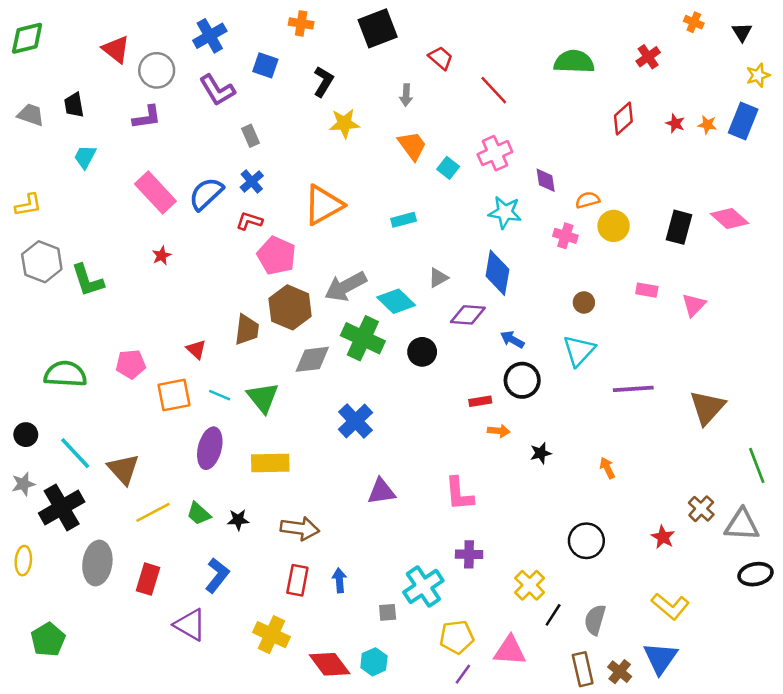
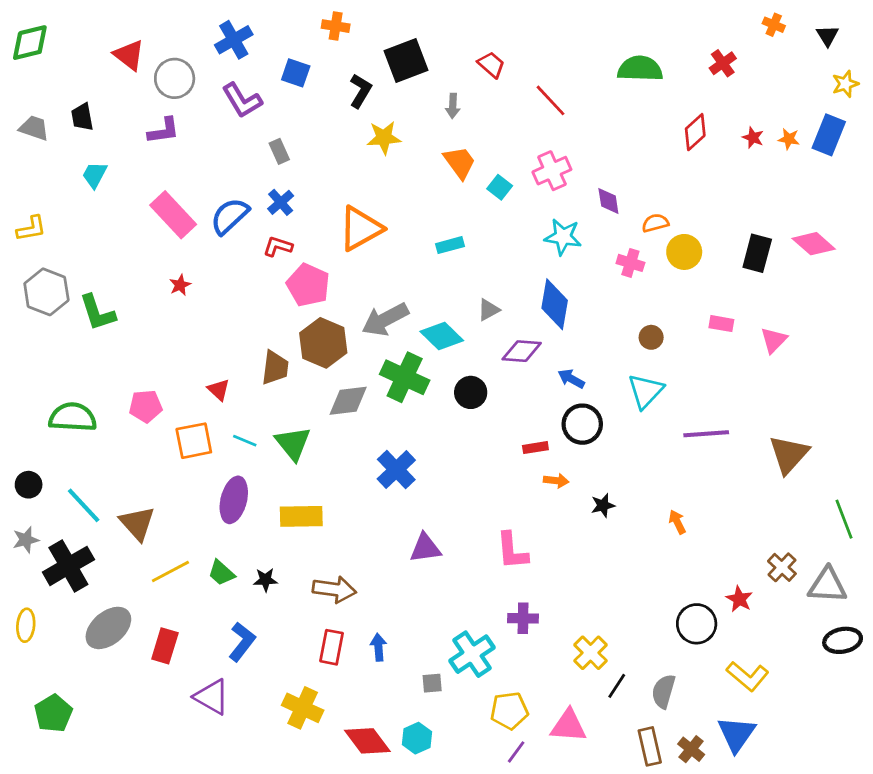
black square: (378, 28) -> (406, 60), moved
black circle: (586, 541) -> (697, 624), moved
gray ellipse: (97, 563) -> (108, 628), turned 42

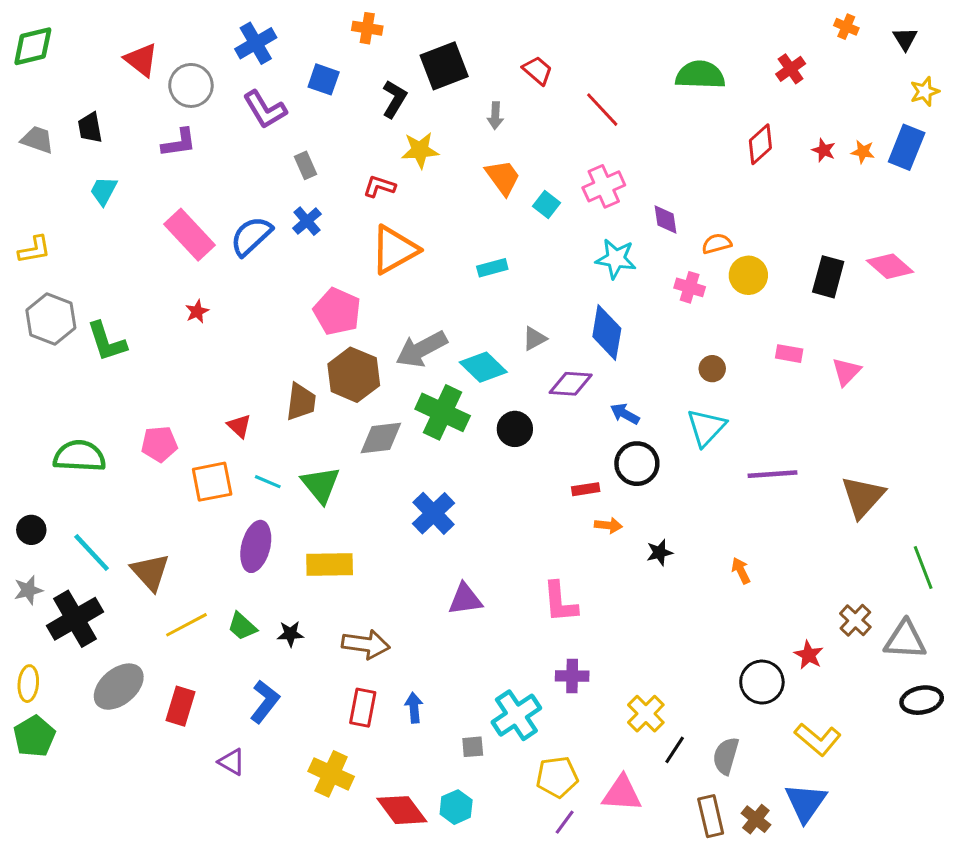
red L-shape: (278, 246) -> (379, 186), moved
purple triangle: (212, 697) -> (232, 762), size x0.7
green pentagon: (53, 713) -> (34, 736), moved

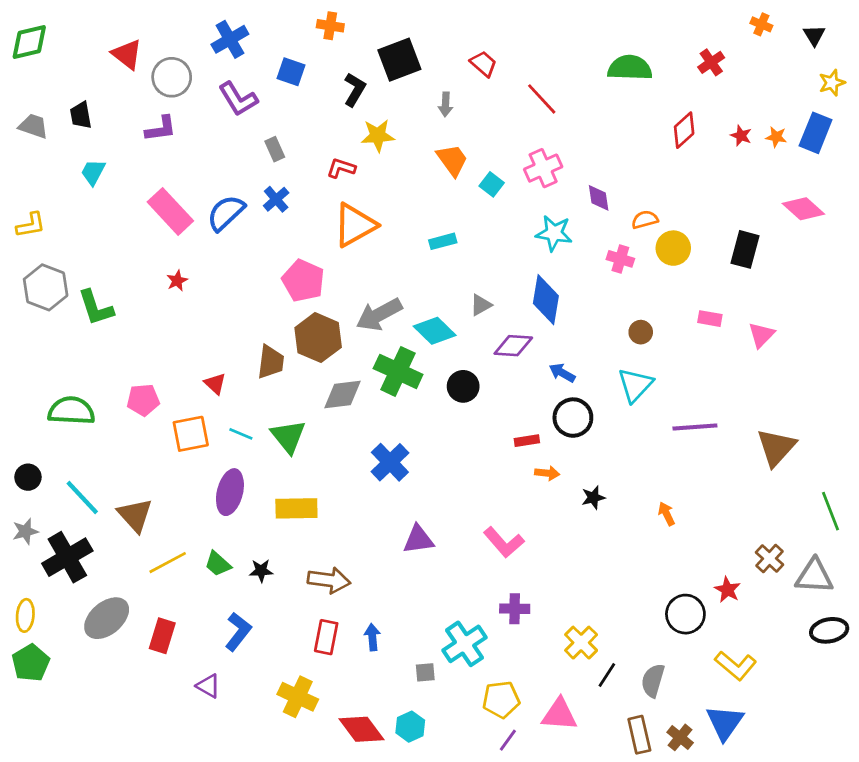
pink diamond: (890, 266) -> (803, 209), moved
pink L-shape: (560, 602) -> (504, 542), turned -36

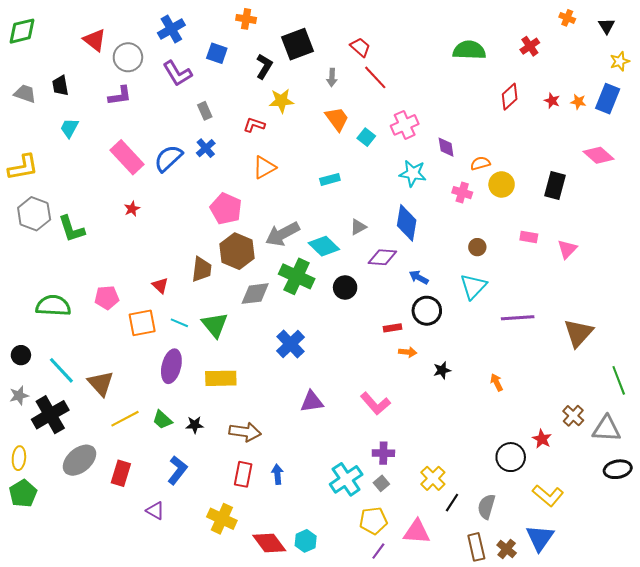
red line: (542, 99) -> (375, 77), moved
yellow L-shape: (31, 225) -> (23, 167), size x1.4
orange triangle: (355, 225) -> (264, 167), size x0.7
gray square: (425, 672) -> (381, 483), moved, turned -35

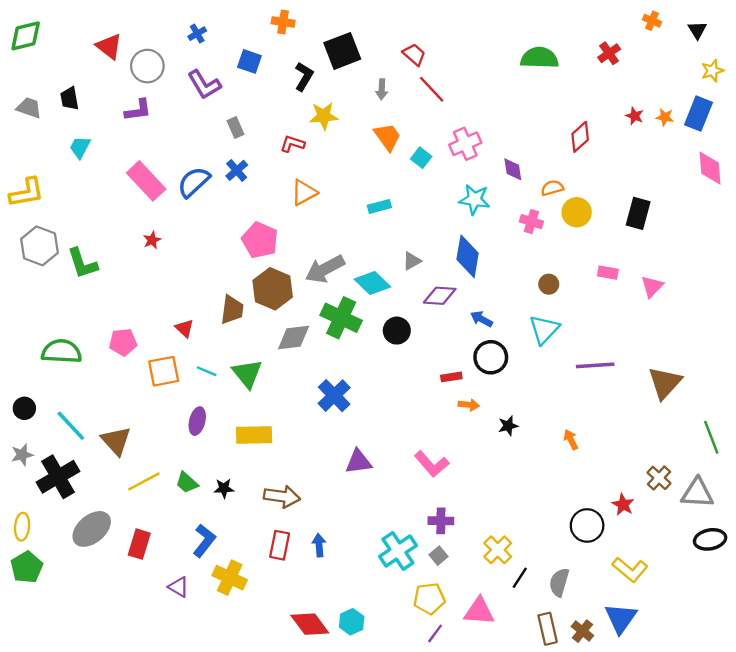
blue cross: (171, 29) -> (197, 34), size x0.6
red diamond: (510, 97) -> (580, 137), moved
pink diamond: (598, 155) -> (710, 168), moved, turned 44
purple ellipse: (171, 366) -> (197, 421), size x0.7
yellow cross: (222, 519) -> (230, 578), moved

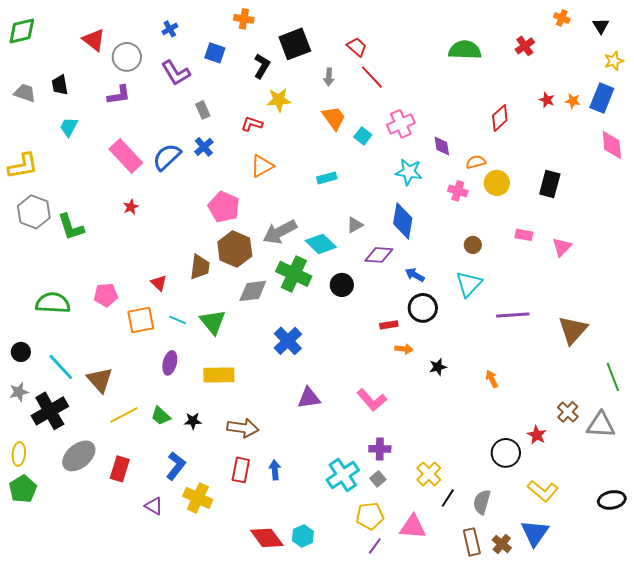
black ellipse: (710, 539) -> (612, 500), moved

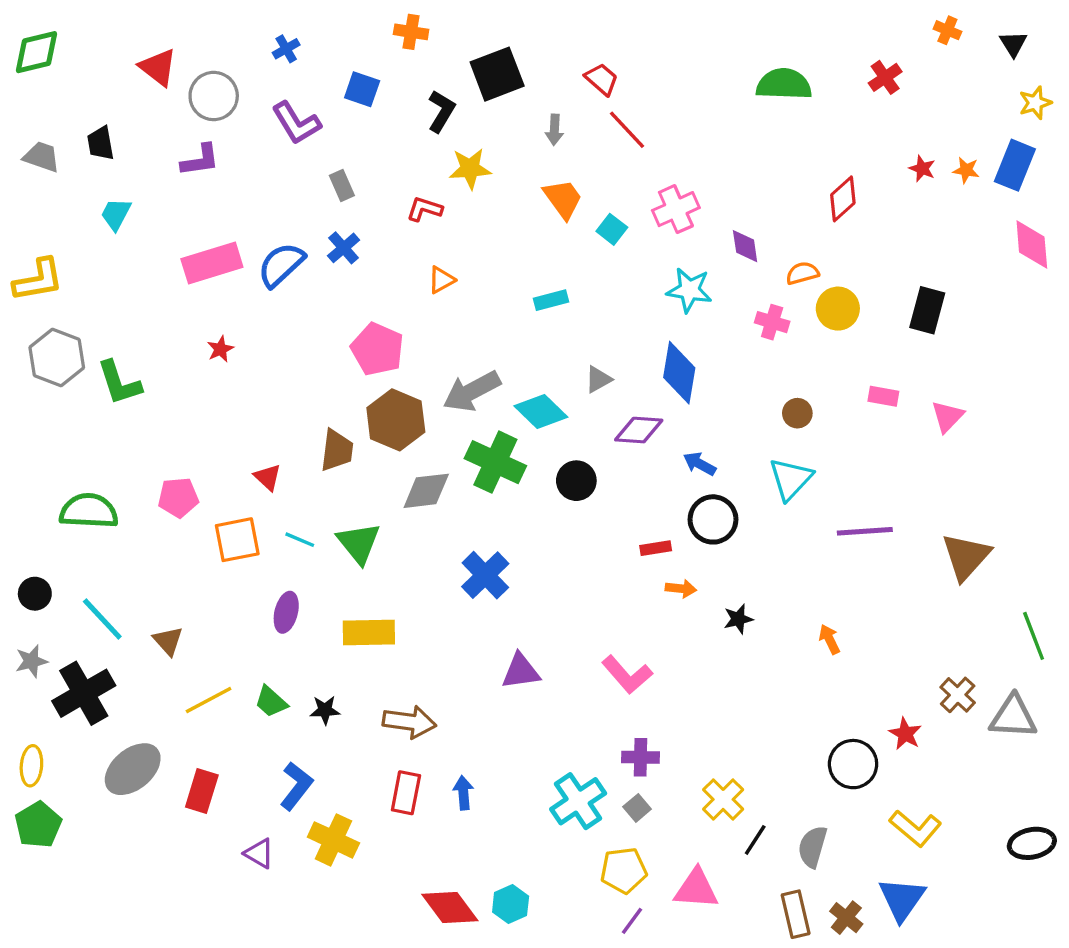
pink rectangle: (126, 156) -> (212, 263), turned -64
orange triangle: (262, 166) -> (441, 280), size x0.7
brown triangle: (100, 380) -> (168, 641), size x0.7

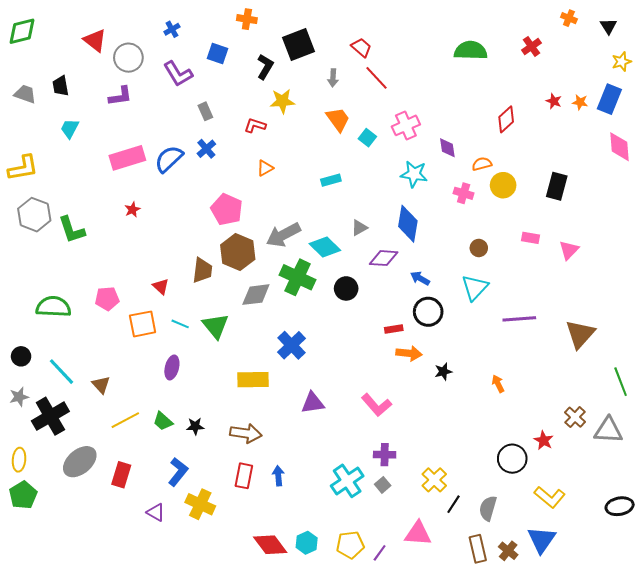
orange arrow: (681, 589) -> (409, 353), size x1.4
yellow rectangle: (369, 632) -> (253, 380), moved
yellow pentagon: (624, 870) -> (350, 545), moved

